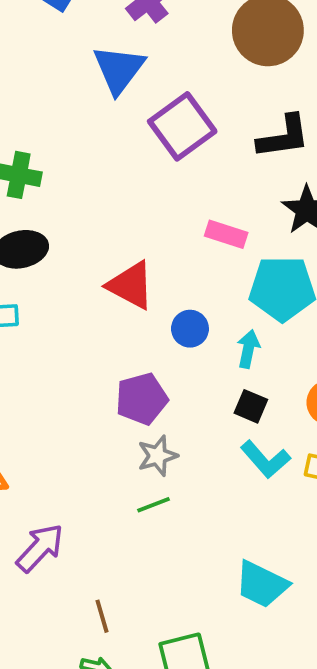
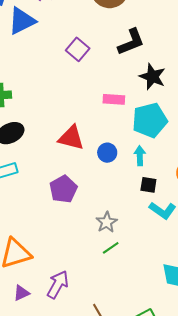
blue triangle: (119, 69) -> (22, 21), moved, turned 40
purple square: (182, 126) -> (78, 49), size x0.7
purple pentagon: (142, 399) -> (63, 189), moved

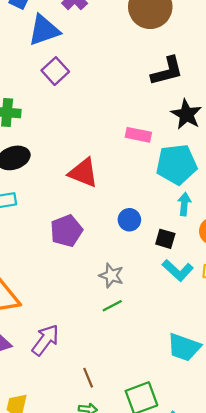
purple square: (78, 49) -> (55, 71), moved
blue circle: (107, 153) -> (129, 220), moved
cyan arrow: (140, 156) -> (184, 204), moved
gray star: (107, 222) -> (111, 275), turned -30

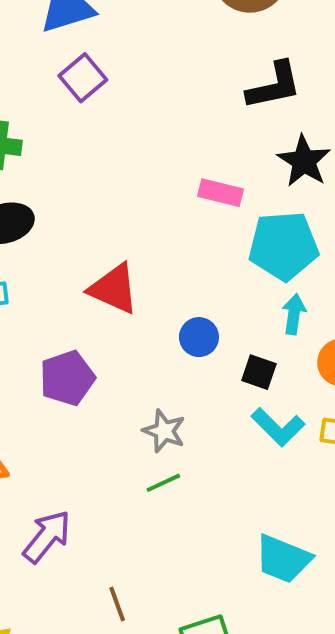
red triangle: (83, 173) -> (114, 289), moved
purple pentagon: (66, 231) -> (67, 378), moved

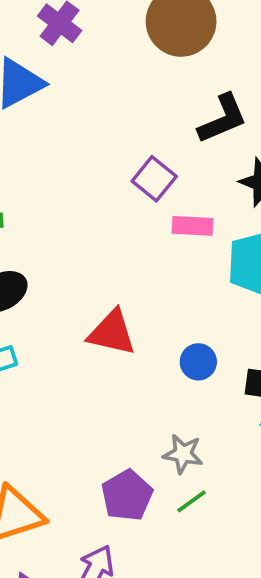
purple square: (83, 78) -> (154, 179), moved
purple pentagon: (67, 378) -> (127, 495), moved

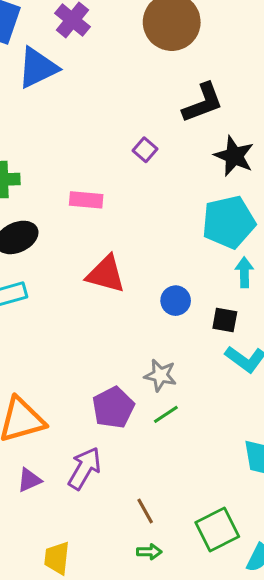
purple square: (154, 179) -> (145, 150), size x0.7
pink rectangle: (193, 226) -> (86, 200), moved

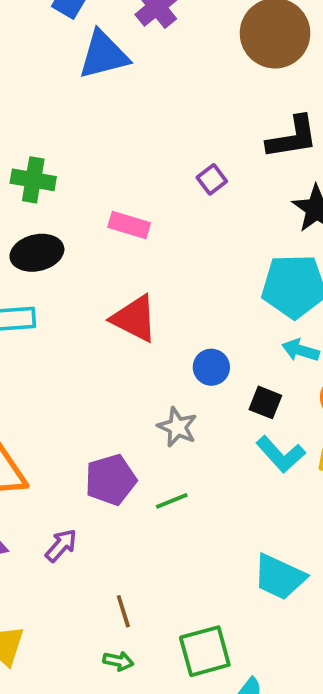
cyan arrow: (244, 272) -> (301, 350), turned -84
gray star: (160, 375) -> (177, 427), moved
purple arrow: (84, 468) -> (61, 545), size x0.7

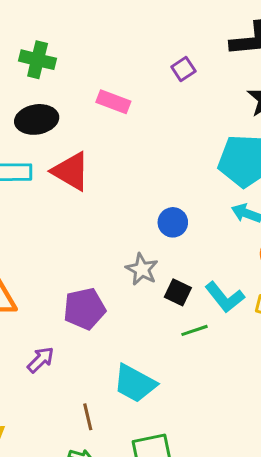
red triangle: (134, 318) -> (71, 171), moved
black square: (265, 402) -> (178, 292), moved
green line: (172, 501) -> (194, 330), moved
cyan trapezoid: (279, 577) -> (135, 383), moved

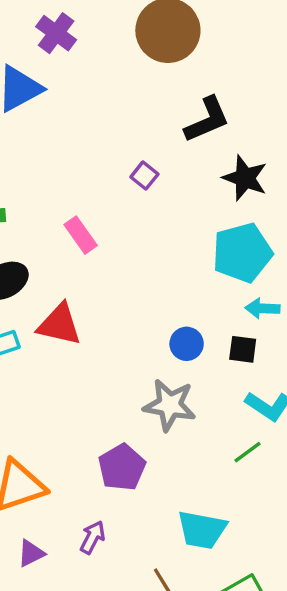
pink rectangle: (113, 102) -> (81, 235), turned 52
gray star: (142, 269) -> (170, 405), size x1.4
black square: (178, 292) -> (243, 349), moved

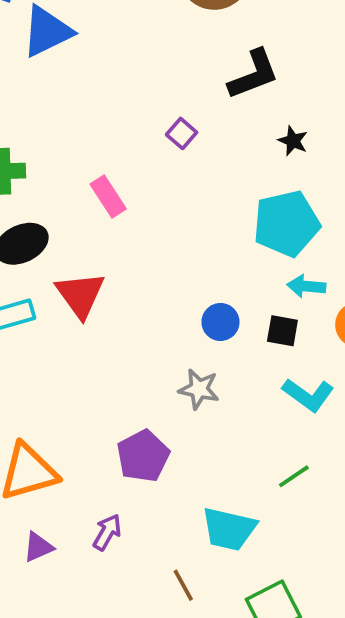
black star: (245, 178) -> (293, 141), size x0.6
red triangle: (59, 325) -> (80, 295), turned 39
gray star: (170, 405) -> (199, 389), size x0.7
green line: (247, 452) -> (294, 476), moved

